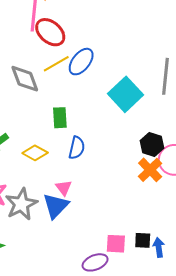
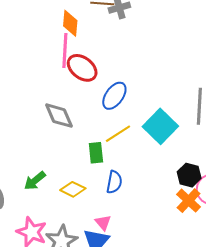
yellow line: (56, 64) -> (118, 134), moved

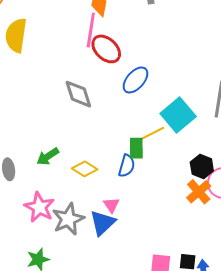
yellow line: (118, 134) -> (151, 134), moved
green rectangle: (96, 153) -> (136, 148), moved

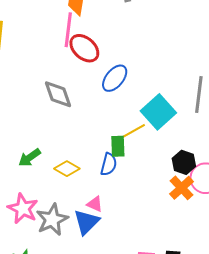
pink triangle: (111, 205) -> (95, 204), turned -30

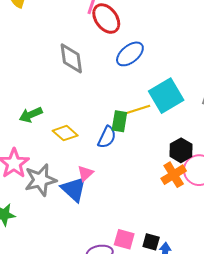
pink triangle: (95, 204) -> (85, 173), turned 42
blue triangle: (87, 222) -> (74, 189), turned -44

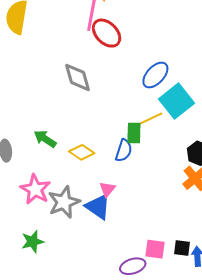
blue ellipse: (130, 54) -> (155, 75), moved
green arrow: (31, 115) -> (45, 139), turned 65

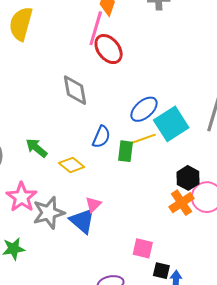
blue ellipse: (155, 75) -> (144, 109), moved
blue semicircle: (124, 150) -> (101, 137), moved
pink square: (155, 249) -> (143, 248), moved

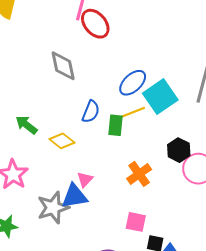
orange cross: (182, 203) -> (139, 174), moved
gray star: (49, 213) -> (53, 208), moved
blue triangle: (82, 221) -> (74, 196), turned -48

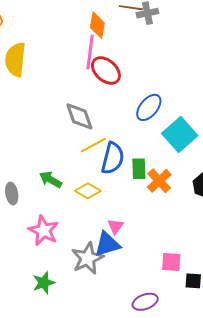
blue ellipse: (133, 83) -> (149, 107), moved
blue semicircle: (91, 112) -> (113, 158), size x1.4
yellow line: (132, 113) -> (93, 145), moved
orange cross: (139, 174) -> (159, 181), moved

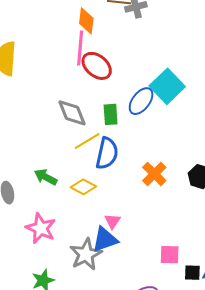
cyan square: (180, 135) -> (167, 86), moved
green rectangle: (139, 169) -> (111, 114), moved

